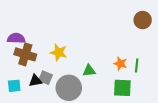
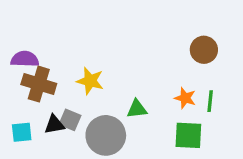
brown circle: (143, 20) -> (204, 50), moved

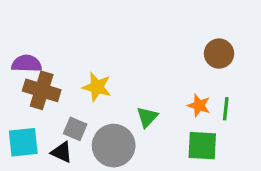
green triangle: (137, 109) -> (147, 117), turned -40
black triangle: (54, 125) -> (62, 152), moved, turned 35
cyan square: (22, 132) -> (23, 142), size x1.4

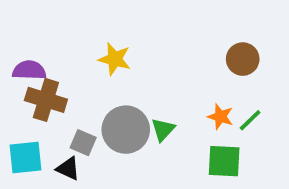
yellow star: (97, 87) -> (115, 59), moved
green line: (226, 109) -> (250, 120), turned 40
gray circle: (114, 146) -> (126, 130), moved

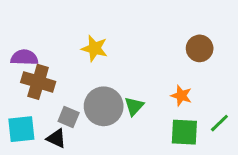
green line: (250, 120) -> (219, 123), moved

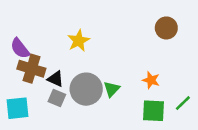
yellow star: (94, 48) -> (79, 41), turned 30
brown circle: (200, 48) -> (166, 28), moved
purple semicircle: (24, 58) -> (20, 48), turned -130
black triangle: (56, 138) -> (56, 79), moved

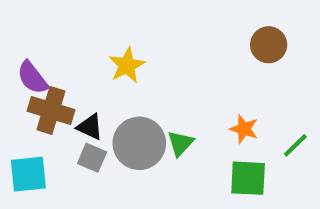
green line: (183, 103) -> (295, 145), moved

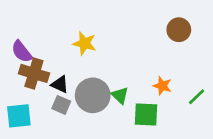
yellow star: (127, 65) -> (84, 43), turned -30
green triangle: (180, 143) -> (120, 95), turned -30
green square: (248, 178) -> (146, 114), moved

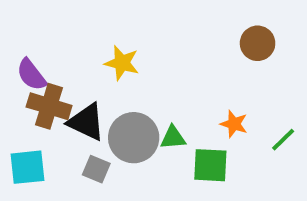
black triangle: (60, 84) -> (86, 122), size x1.5
green triangle: (120, 95) -> (173, 138), turned -48
gray square: (61, 105) -> (96, 169), moved

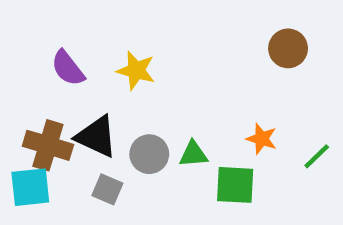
purple semicircle: (31, 75) -> (68, 68), moved
brown cross: (49, 106) -> (48, 145), moved
gray circle: (134, 138) -> (149, 154), size x0.7

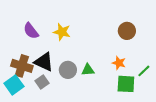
brown circle: (288, 48) -> (127, 31), moved
green square: (235, 185) -> (126, 84), moved
cyan square: (30, 187) -> (14, 85), turned -30
gray square: (107, 189) -> (42, 82), moved, turned 32

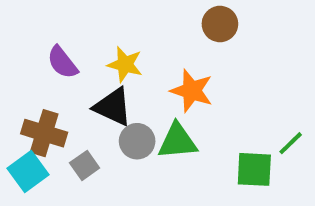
brown circle: (127, 31) -> (220, 24), moved
black triangle: (44, 62) -> (113, 107), moved
orange star: (119, 63) -> (192, 91), moved, size x1.5
green triangle: (88, 70) -> (178, 141), size x1.5

